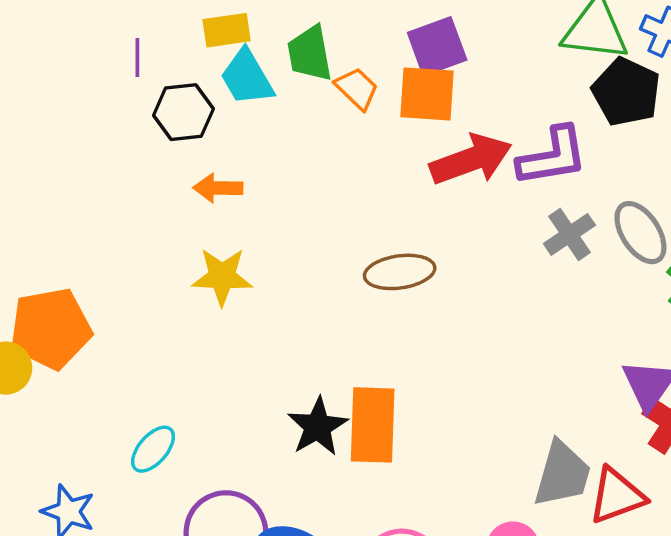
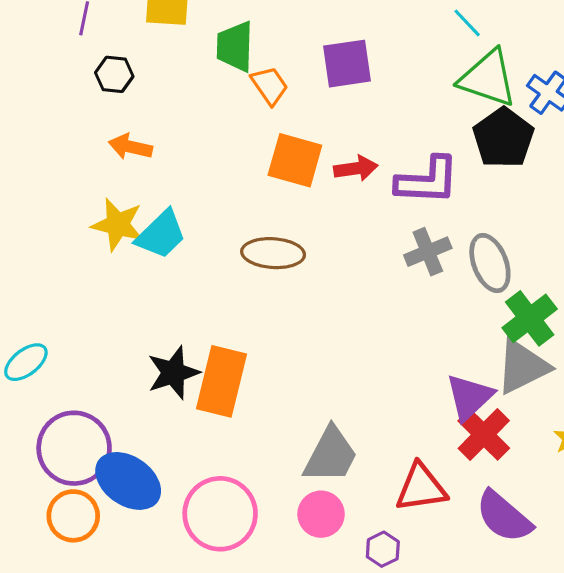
cyan trapezoid: (247, 77) -> (161, 234), moved, turned -116
orange square: (427, 94) -> (295, 160), moved
black hexagon: (183, 112) -> (114, 74), size x0.7
red arrow: (471, 160) -> (356, 168), size x0.6
gray trapezoid: (562, 474) -> (331, 455), moved

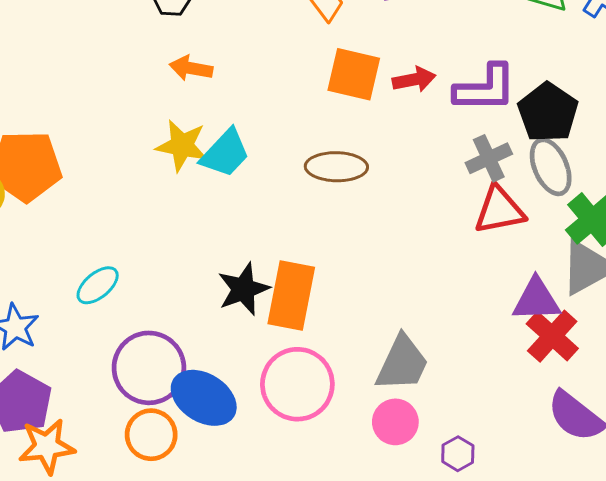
black pentagon: (503, 138) -> (548, 112), moved
purple triangle: (469, 397) -> (536, 300), turned 44
red triangle: (421, 488) -> (499, 210), moved
pink circle: (220, 514) -> (297, 384), moved

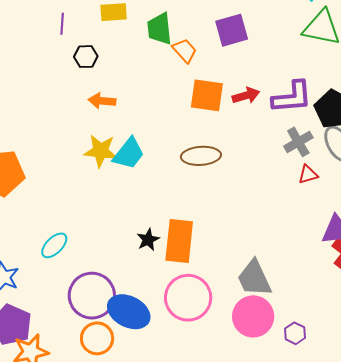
red triangle: (499, 210) -> (308, 174), size x0.6
black star: (243, 289) -> (148, 240), size x0.7
gray trapezoid: (402, 363) -> (254, 278), turned 135
pink circle: (395, 422) -> (253, 316), size x1.4

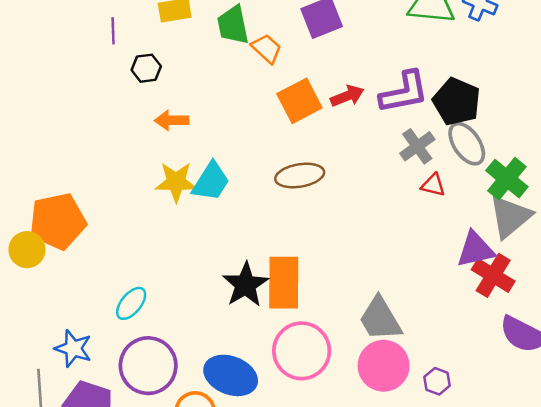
orange square: (207, 95) -> (299, 101), turned -30
red triangle: (308, 174) -> (433, 185), turned 35
black star: (148, 240) -> (245, 285), size x1.6
purple circle: (92, 296) -> (148, 366), moved

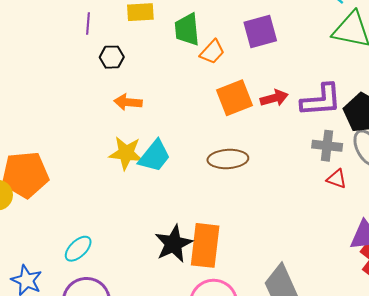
orange trapezoid: (267, 49) -> (212, 52), turned 84
gray cross: (417, 146) -> (327, 146), turned 36

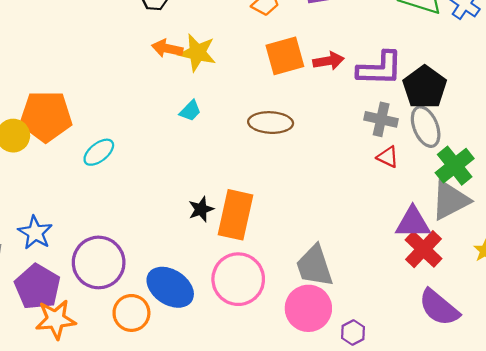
yellow star: (126, 153) -> (197, 53), moved
cyan trapezoid: (155, 156) -> (190, 111), size x0.6
black star: (174, 244) -> (201, 209), size x0.6
cyan ellipse: (78, 249) -> (99, 152), moved

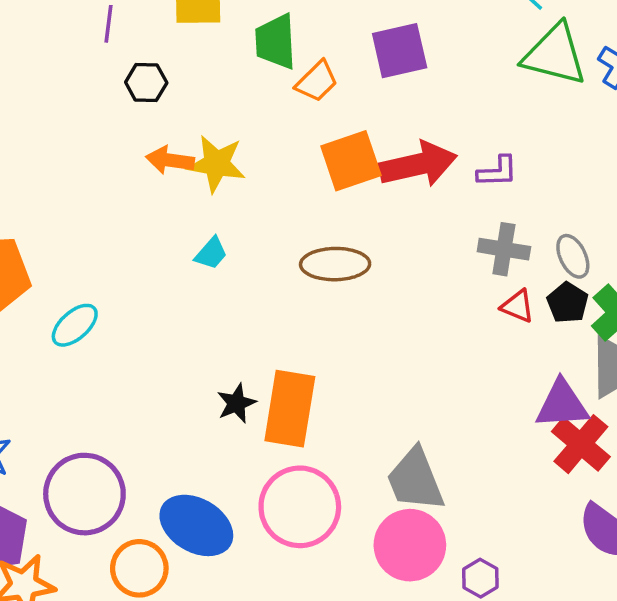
red arrow: (328, 61) -> (418, 164), size x1.6
purple L-shape: (380, 69) -> (497, 172), size x0.6
black pentagon: (425, 87) -> (568, 303), moved, size x0.6
gray ellipse: (426, 127) -> (573, 256), size x0.7

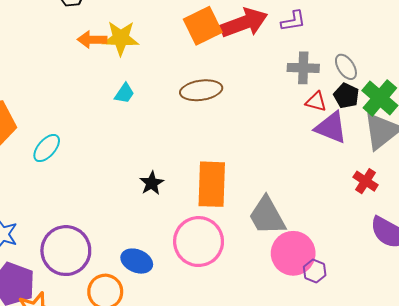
purple triangle: (562, 404) -> (331, 128), moved, turned 33
orange rectangle: (290, 409) -> (212, 184), moved
red cross: (581, 444) -> (366, 181), size x0.7
blue ellipse: (196, 525) -> (137, 261), size x0.7
pink circle: (410, 545) -> (293, 253), moved

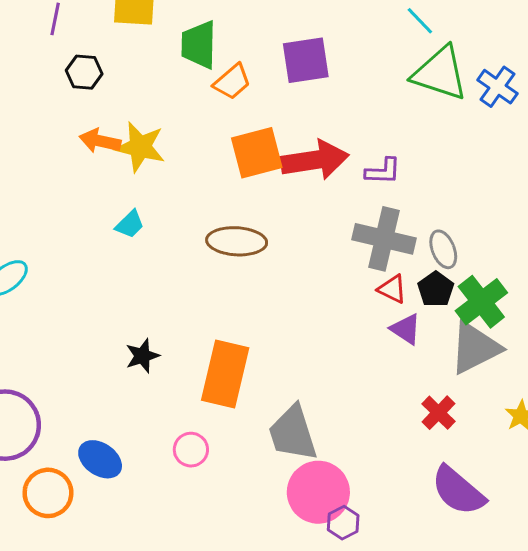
gray cross: (303, 68) -> (384, 239), size x1.4
purple triangle: (331, 128) -> (406, 329), size x0.7
pink circle: (199, 242) -> (191, 450), size x0.5

